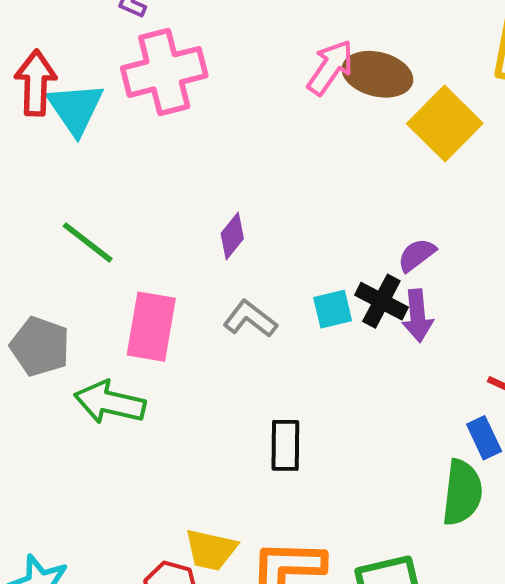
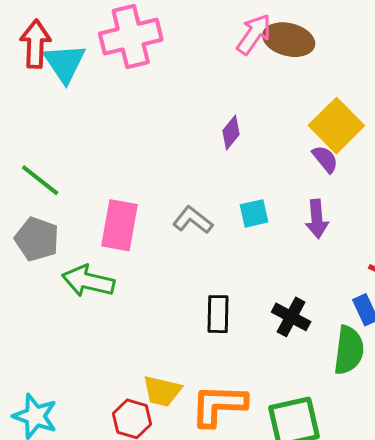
yellow square: (445, 123) -> (336, 126), moved
purple diamond: (232, 236) -> (231, 132), moved
green line: (88, 242) -> (40, 180), moved
purple semicircle: (417, 255) -> (325, 159), moved, turned 88
black cross: (381, 301) -> (291, 317), moved

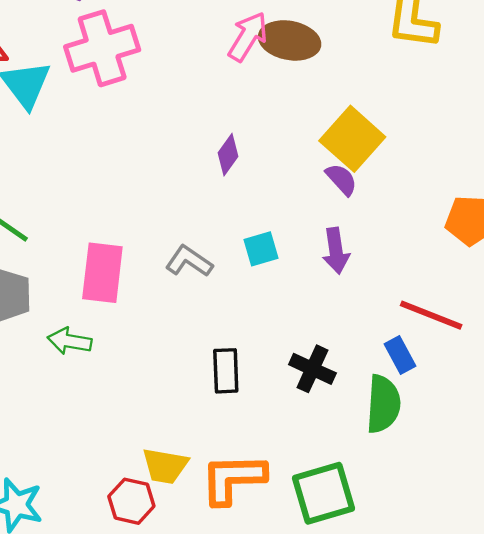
green arrow: (88, 281) -> (70, 341), size x0.7

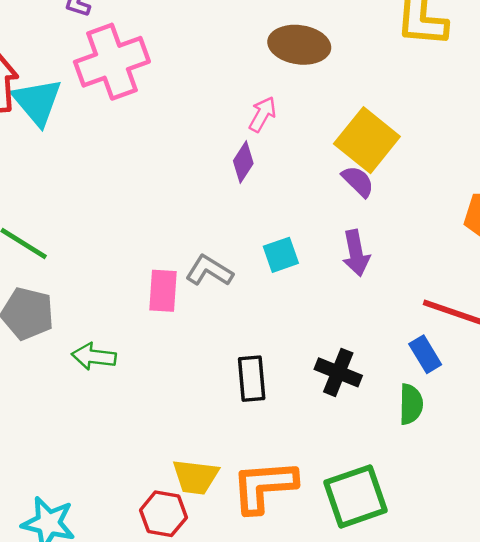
pink arrow: (248, 37) -> (262, 114), moved, size x0.7
pink rectangle: (102, 273) -> (163, 291), moved, size x0.7
green semicircle: (383, 404) -> (411, 404), size x0.7

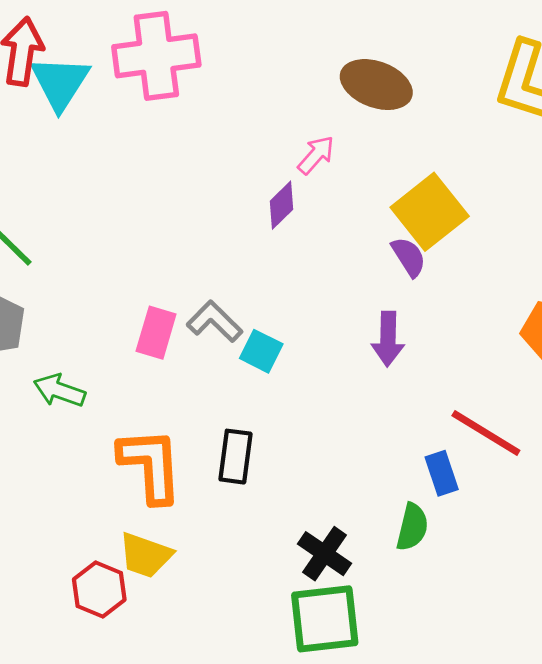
cyan square: (281, 255) -> (261, 351), moved, turned 33
black cross: (338, 372) -> (325, 554), moved
orange L-shape: (264, 486) -> (150, 465), moved, turned 78

